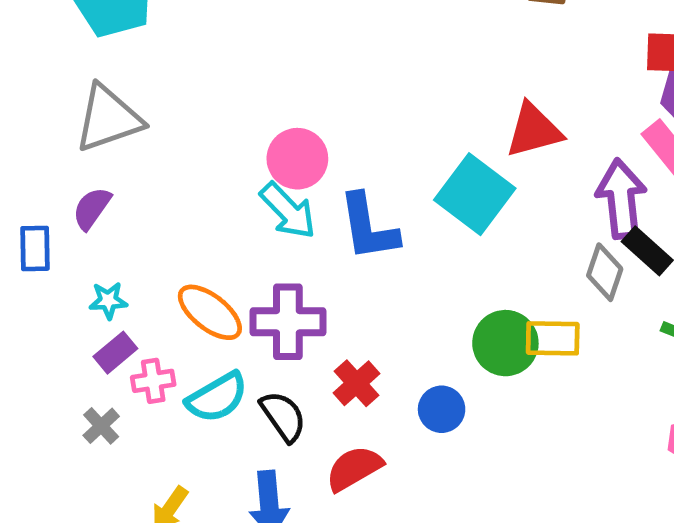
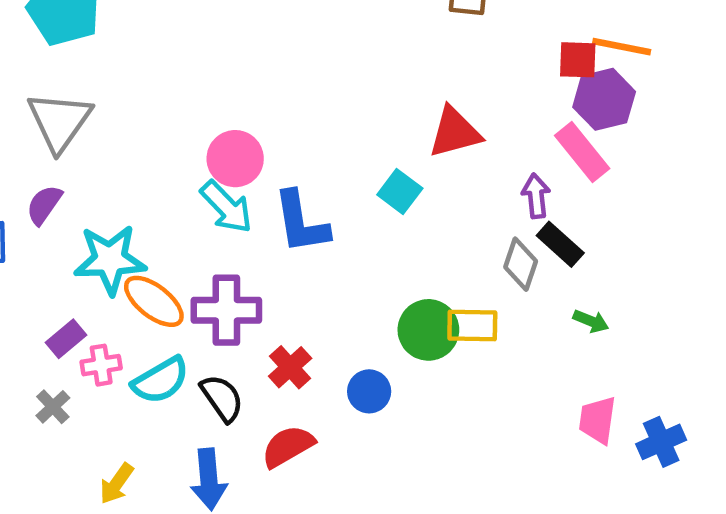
gray triangle: (108, 118) -> (59, 121), turned -36
cyan square: (475, 194) -> (400, 192), size x0.6
purple arrow: (621, 199) -> (536, 196), size x0.6
cyan star: (108, 301) -> (110, 260), moved, size x2.0

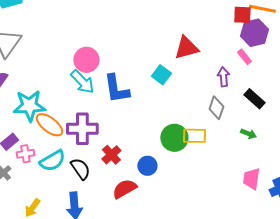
pink rectangle: (582, 152) -> (244, 57), size x0.6
black rectangle: (560, 244) -> (254, 99), moved
red semicircle: (288, 446) -> (124, 189), moved

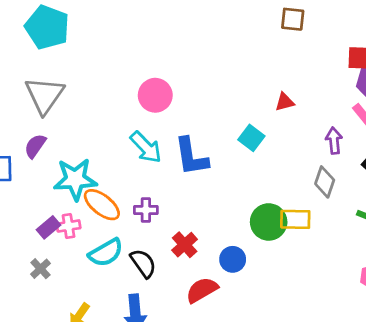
red triangle: (186, 48) -> (285, 102), size x0.6
pink circle: (86, 60) -> (155, 95), moved
purple cross: (82, 129) -> (146, 210), size x0.6
pink cross: (25, 154) -> (69, 226), moved

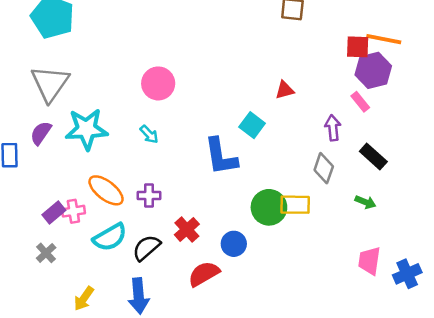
cyan arrow: (146, 147) -> (149, 134), size x0.6
blue L-shape: (191, 157) -> (221, 156), moved
cyan star: (75, 179) -> (86, 129), moved
black semicircle: (143, 263) -> (146, 248), turned -96

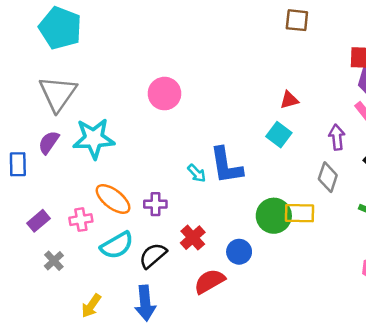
cyan square: (252, 125) -> (279, 135), moved
cyan arrow: (149, 134) -> (197, 173), moved
purple rectangle: (54, 213) -> (38, 221), moved

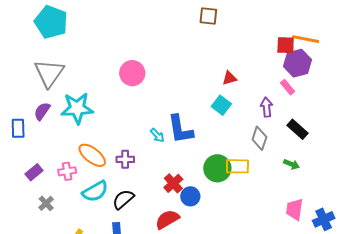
brown square: (297, 20) -> (208, 16), moved
red cross: (193, 238) -> (173, 183), moved

